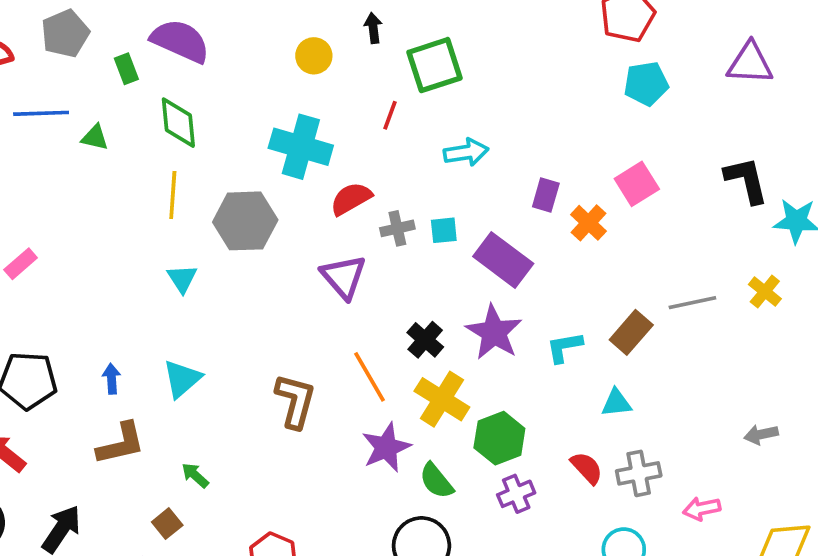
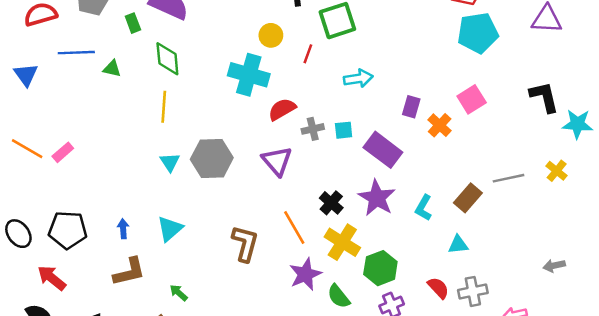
yellow circle: (314, 56) -> (271, 35), moved
cyan pentagon: (646, 84) -> (478, 33), size x1.4
gray hexagon: (245, 221) -> (212, 158), moved
cyan L-shape: (564, 347) -> (424, 208), turned -50

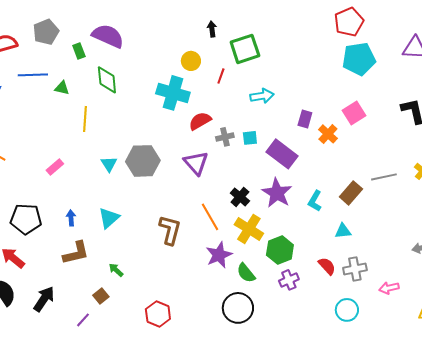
yellow line: (164, 107) -> (85, 119), moved
pink rectangle: (63, 152) -> (55, 167), moved

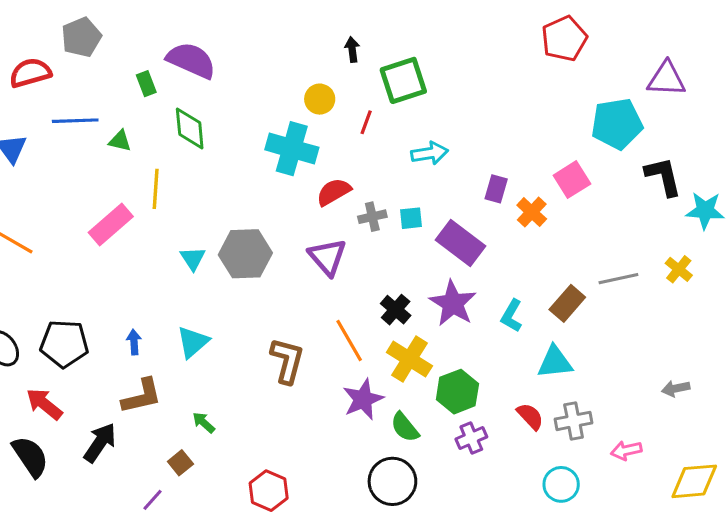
gray pentagon: (46, 32) -> (81, 37), moved
cyan pentagon: (359, 59) -> (617, 124), moved
pink rectangle: (55, 167) -> (111, 224), moved, size x1.6
cyan triangle: (343, 231) -> (555, 362), size x1.4
black arrow: (44, 299) -> (100, 443), moved

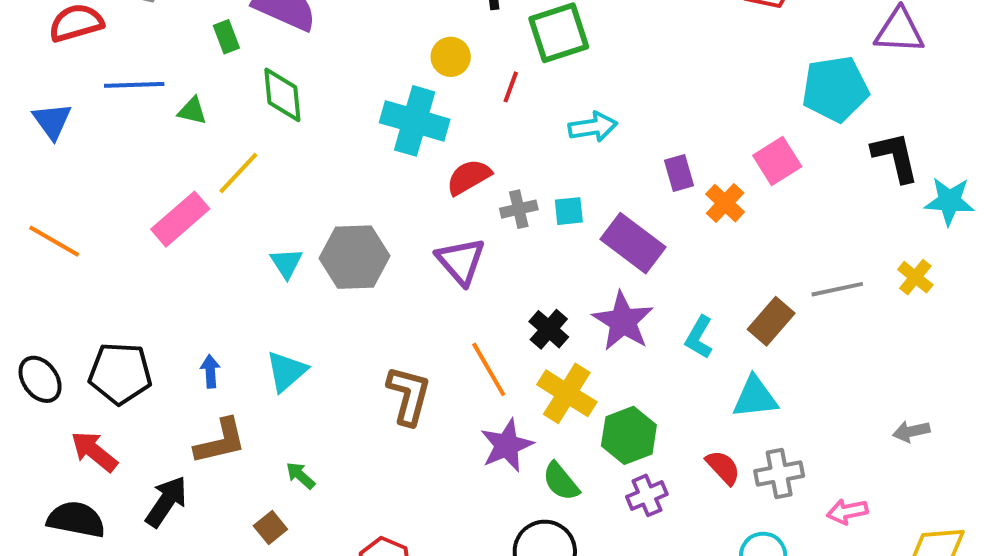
yellow line: (156, 189) -> (238, 173), turned 39
purple rectangle: (496, 189) -> (679, 173), turned -32
black semicircle: (30, 457) -> (76, 520), turned -45

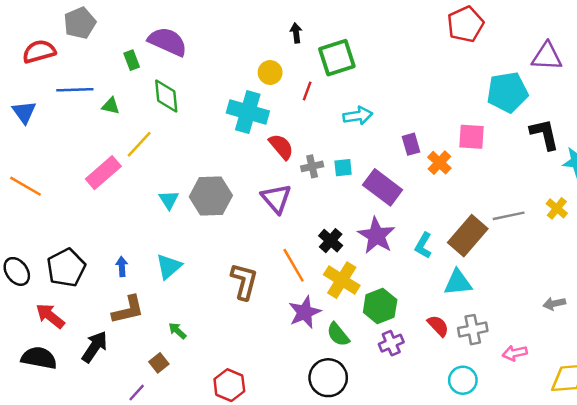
pink square: (777, 161) -> (472, 137), turned 36
red semicircle: (469, 177) -> (281, 147), turned 80
brown rectangle: (771, 321) -> (468, 236), size x1.4
black pentagon: (120, 373) -> (66, 268), turned -30

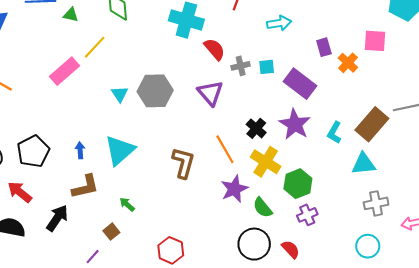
cyan triangle: (169, 266) -> (120, 150), size x1.4
red semicircle: (438, 326) -> (291, 249), moved

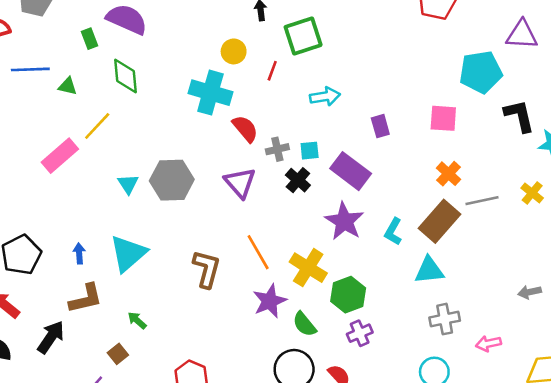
orange cross: (348, 63) -> (448, 174), moved
black cross: (256, 128) -> (298, 180), moved

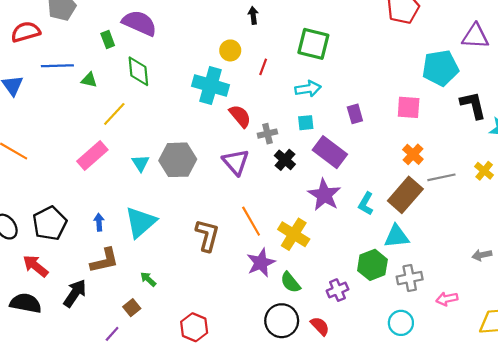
green square: (303, 36) -> (313, 44), moved, turned 32
cyan square: (310, 151) -> (306, 123), moved
pink rectangle: (60, 156) -> (92, 155), moved
green hexagon: (348, 295) -> (372, 265), moved

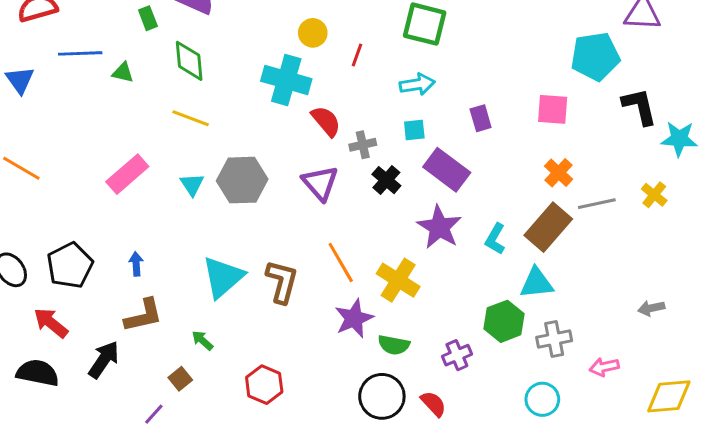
yellow line: (114, 114) -> (191, 118), moved, turned 68
cyan triangle: (141, 222) -> (223, 277), moved
green semicircle: (290, 282) -> (394, 345), turned -40
red hexagon: (194, 327) -> (264, 385), moved

